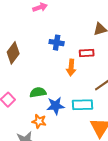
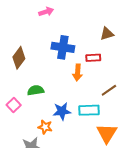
blue cross: (57, 43) -> (63, 47), size x1.5
green semicircle: (38, 92) -> (36, 90), moved

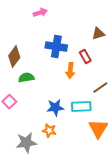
red rectangle: (93, 58) -> (85, 57), turned 64
green semicircle: (36, 90) -> (26, 78), moved
orange star: (45, 127) -> (49, 131), moved

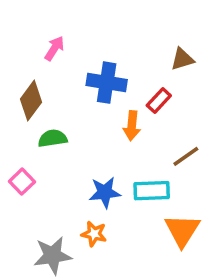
pink arrow: (40, 13) -> (54, 48), moved, turned -40
red rectangle: (85, 57) -> (159, 101), turned 72

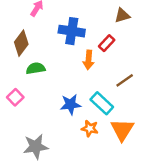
cyan rectangle: (152, 191) -> (102, 103), turned 45
orange star: (94, 234) -> (90, 128), moved

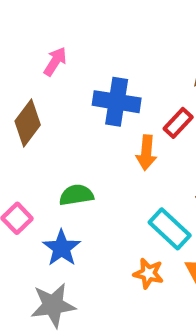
green semicircle: (36, 68) -> (76, 195), moved
blue star: (71, 104) -> (62, 248), moved, turned -30

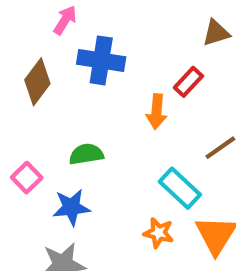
blue cross: (117, 102) -> (101, 60), moved
blue star: (62, 248) -> (71, 207), turned 30

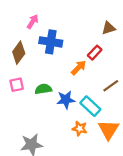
orange arrow: (157, 112) -> (79, 68), turned -140
pink square: (27, 178) -> (17, 85), moved, turned 32
blue star: (71, 207) -> (66, 100), moved

